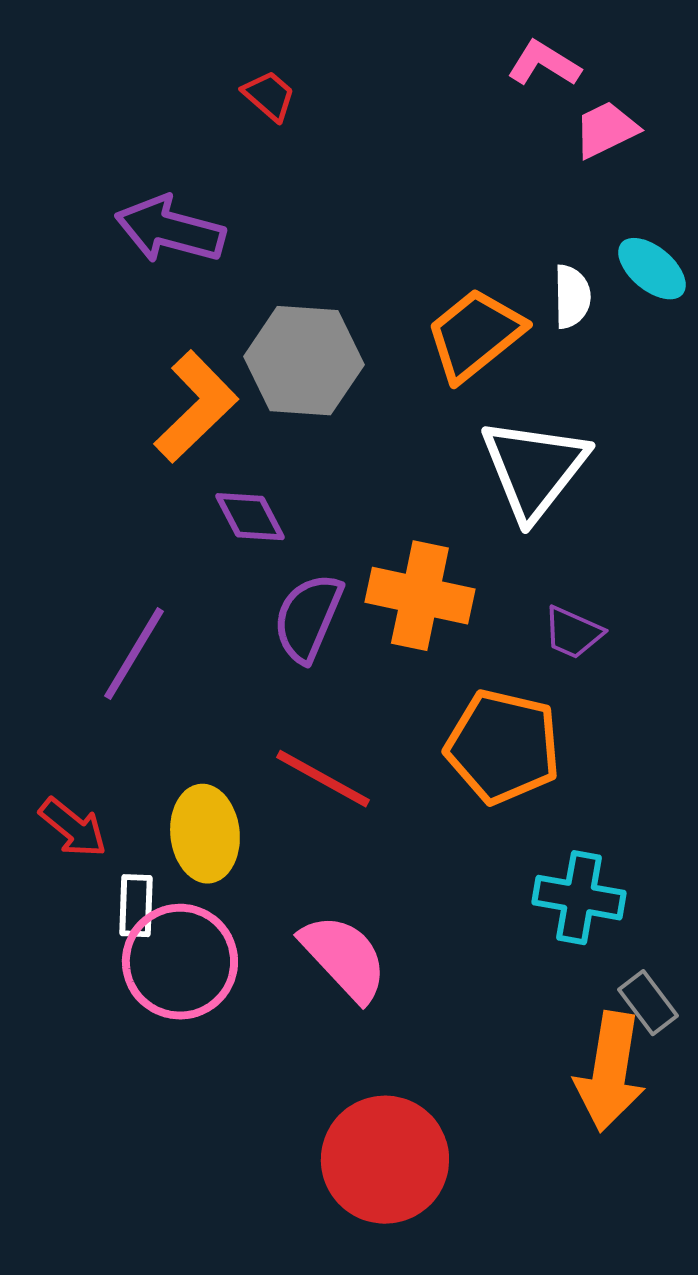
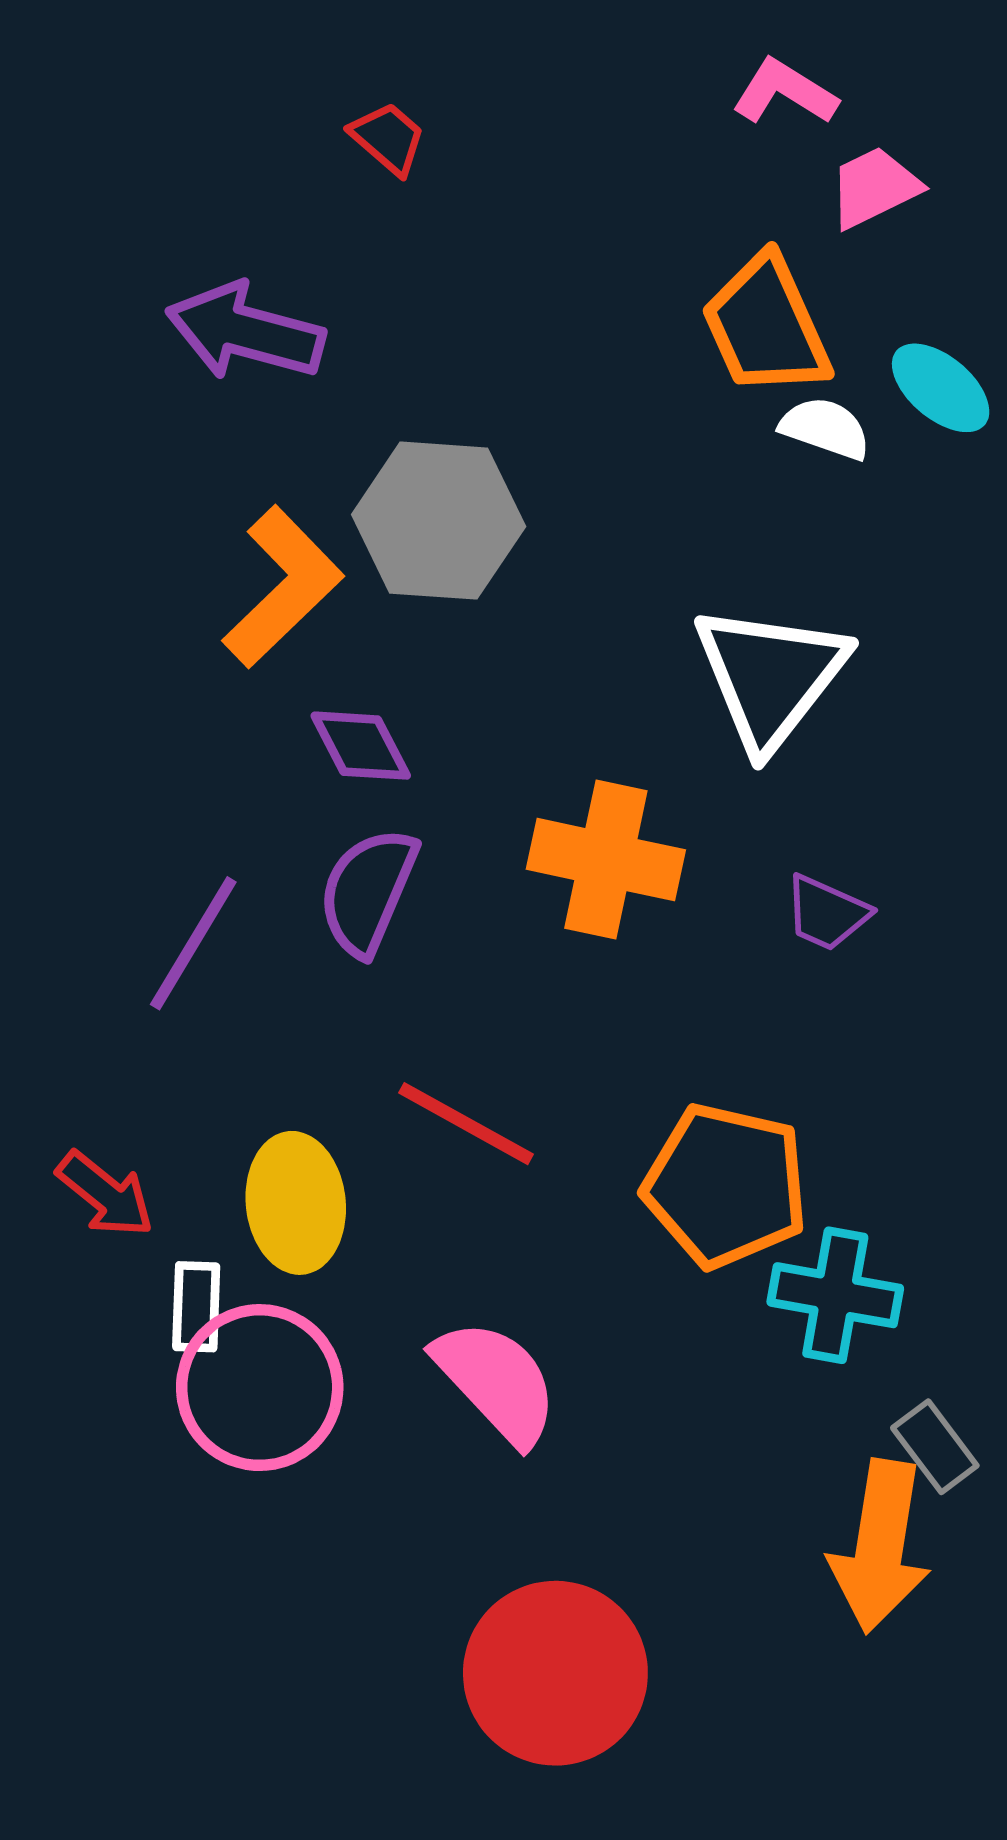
white semicircle: (572, 297) -> (825, 428), turned -70
orange trapezoid: (475, 335) -> (766, 326), moved, turned -75
purple semicircle: (308, 618) -> (368, 891), moved
orange pentagon: (503, 747) -> (726, 1186), moved

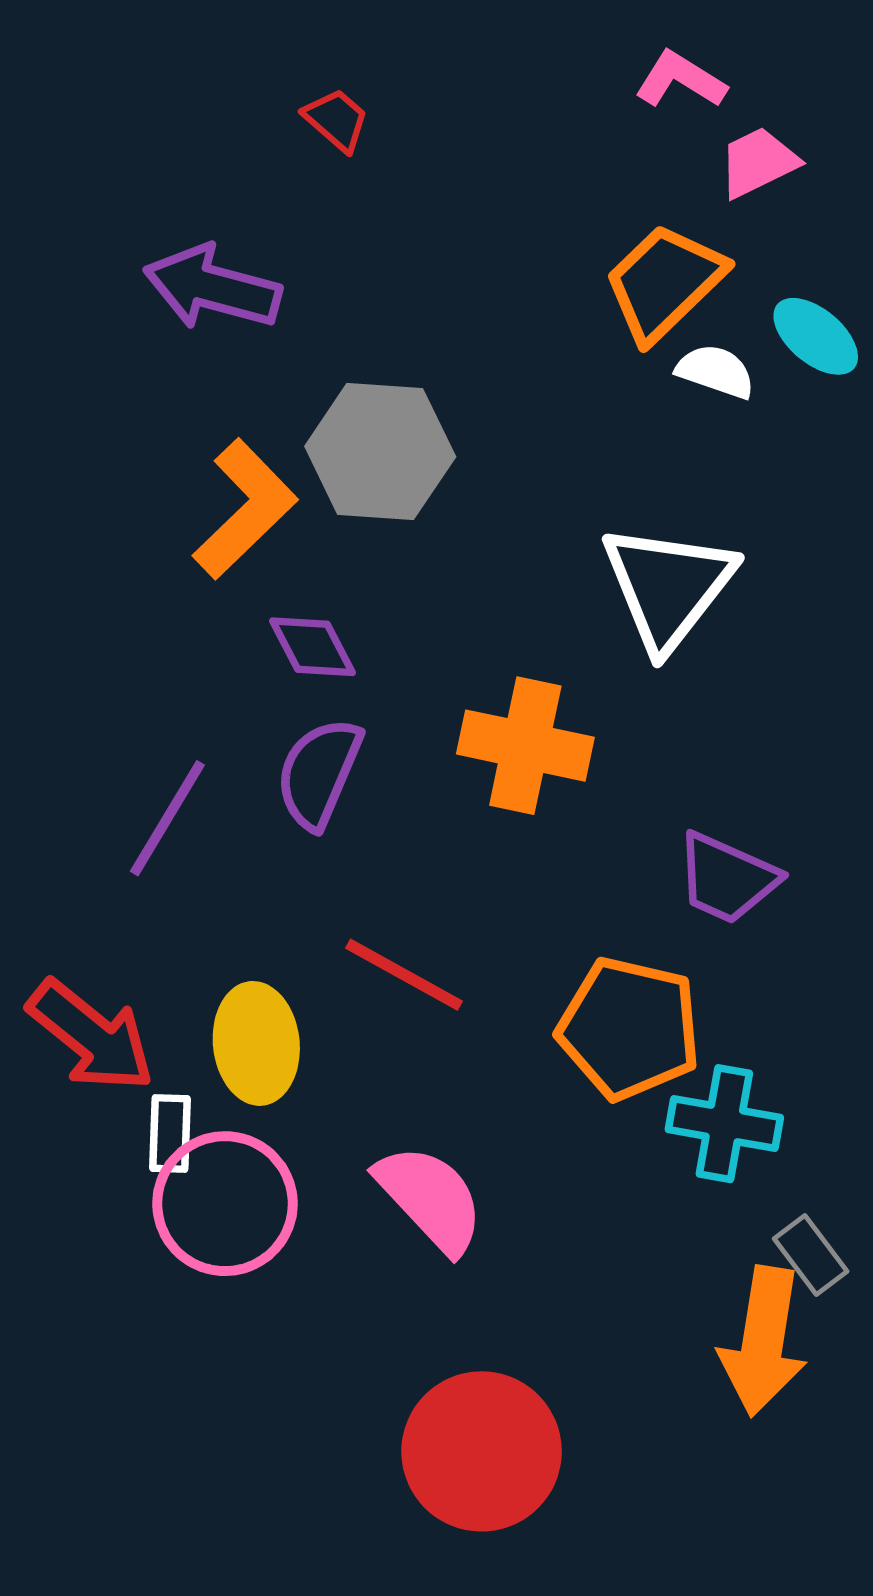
orange trapezoid: (766, 326) -> (664, 283), turned 70
purple trapezoid: (827, 913) -> (727, 878), moved, size x1.4
red arrow: (105, 1194) -> (91, 1036), size x1.5

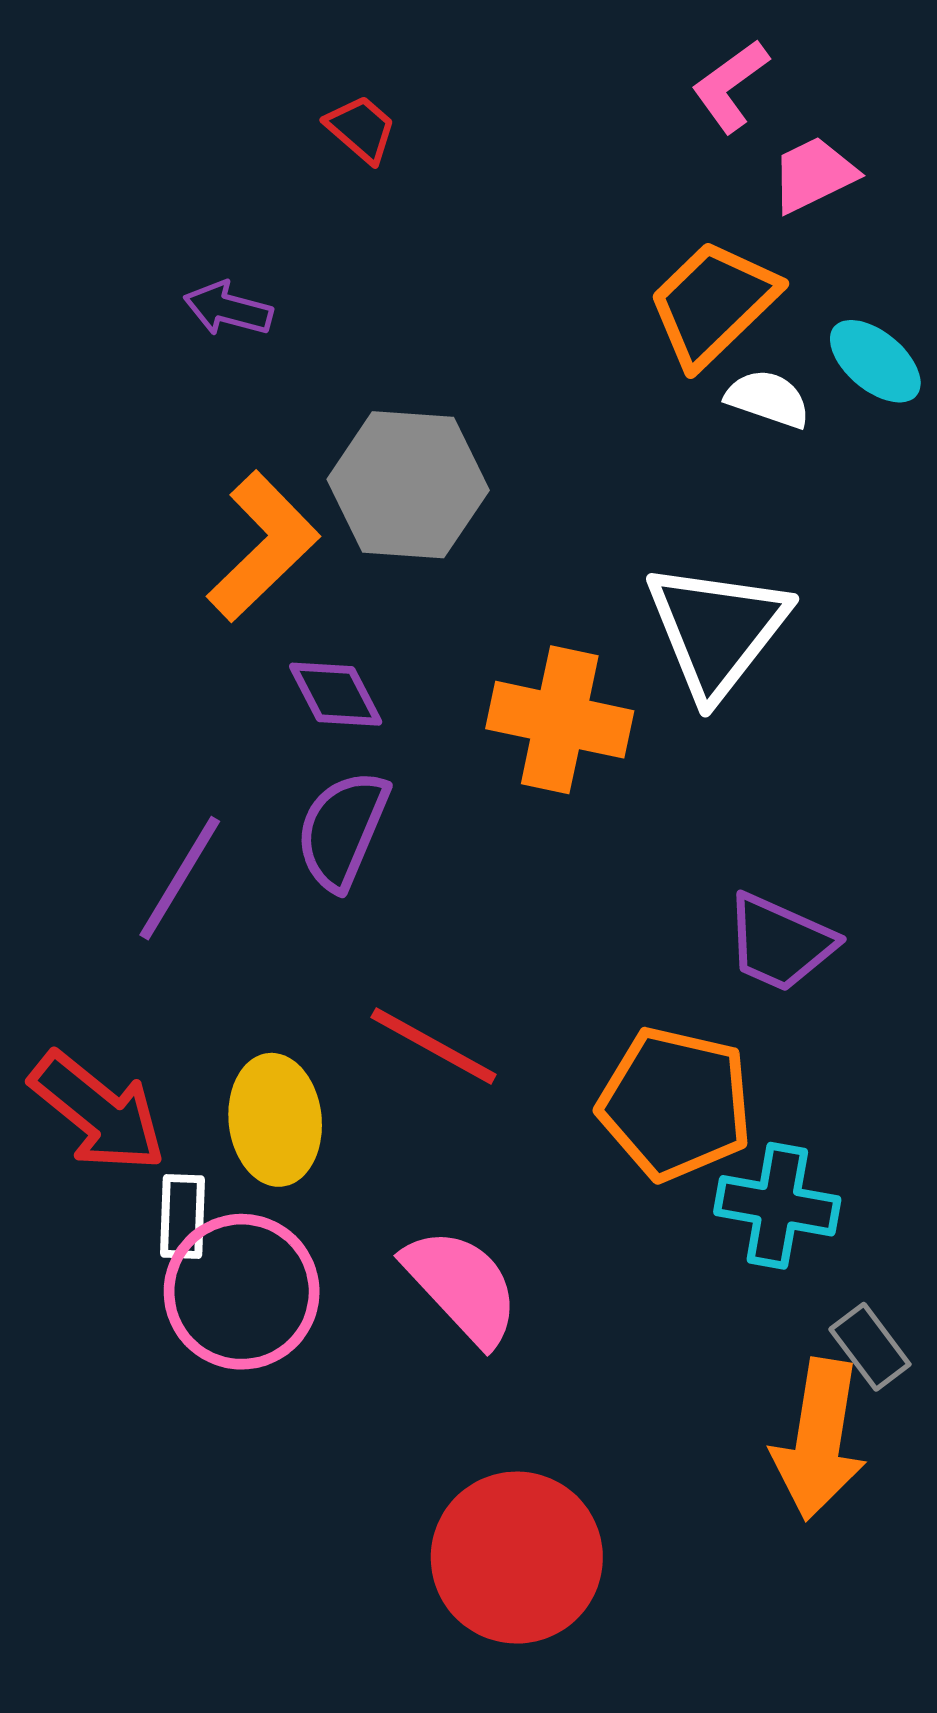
pink L-shape: (681, 80) -> (730, 86), turned -68
purple arrow: (212, 288) -> (228, 309), size x0.6
orange cross: (525, 746) -> (560, 720), moved

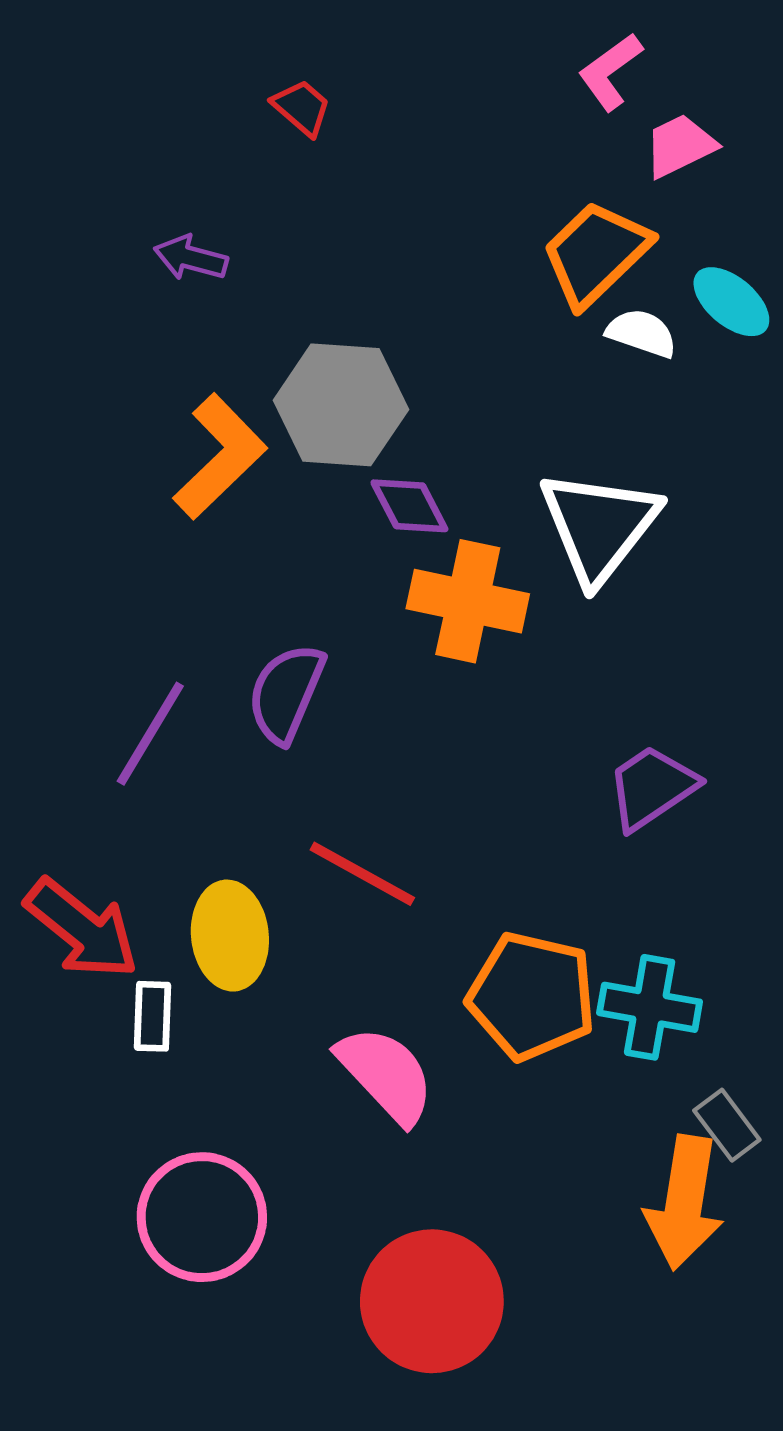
purple diamond: (336, 694) -> (409, 506), moved
purple trapezoid: (780, 943) -> (652, 787), turned 122
orange pentagon: (675, 1104) -> (532, 996), moved
pink circle: (242, 1292) -> (202, 1217), moved

